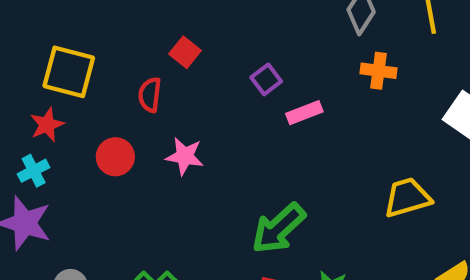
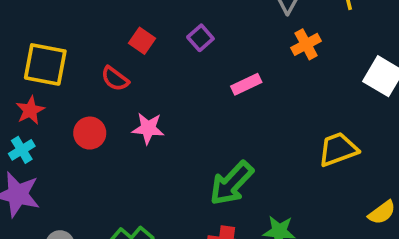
orange cross: (379, 71) -> (306, 44), turned -32
purple square: (266, 79) -> (200, 38), moved
red semicircle: (150, 95) -> (115, 79), turned -56

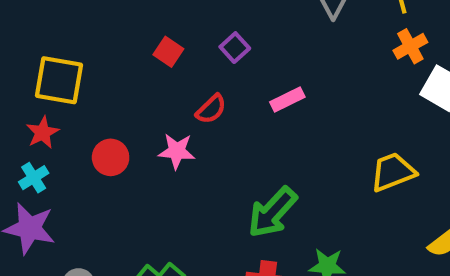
orange cross: (306, 44) -> (410, 46), moved
red semicircle: (115, 79) -> (211, 109), moved, turned -80

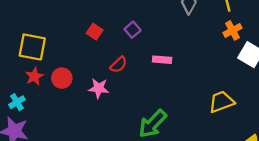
pink rectangle: (287, 99) -> (162, 60), turned 30
red star: (43, 133) -> (34, 76), moved
red circle: (111, 157) -> (62, 78), moved

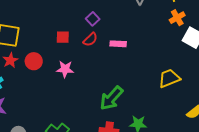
red square: (95, 32) -> (63, 37), moved, turned -32
red semicircle: (119, 65) -> (90, 39), moved

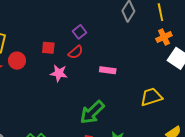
pink rectangle: (118, 44) -> (108, 70), moved
red circle: (34, 61) -> (17, 61), moved
pink star: (65, 69) -> (59, 73), moved

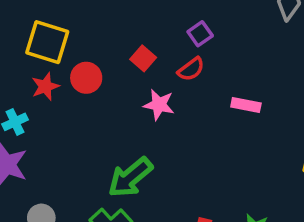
red square: (48, 48) -> (143, 58), turned 32
green arrow: (92, 112) -> (130, 177), moved

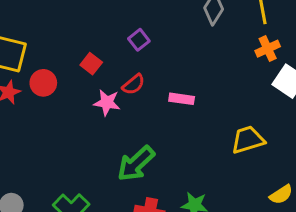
red semicircle: (191, 69) -> (133, 84), moved
green arrow: (130, 177) -> (136, 164), moved

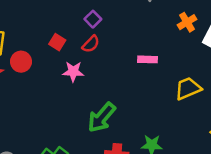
orange cross: (268, 49) -> (187, 22), moved
red semicircle: (133, 84) -> (91, 44), moved
pink rectangle: (182, 99) -> (148, 59), moved

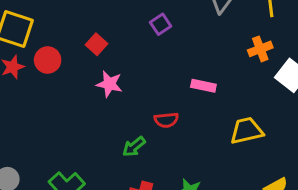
purple square: (93, 19) -> (161, 24), moved
red semicircle: (91, 44) -> (166, 120), moved, turned 30
green arrow: (102, 117) -> (134, 147), size x0.6

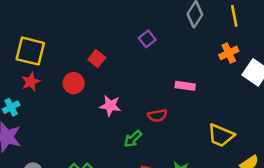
red circle: (48, 60) -> (74, 83), moved
pink star: (109, 84) -> (110, 106), moved
yellow trapezoid: (247, 131) -> (221, 135), moved, turned -140

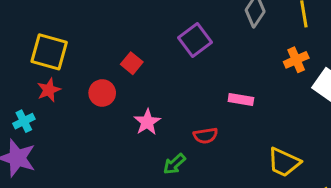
purple square: (147, 39) -> (195, 40), size x1.5
pink star: (110, 106) -> (147, 122), turned 30

